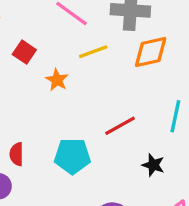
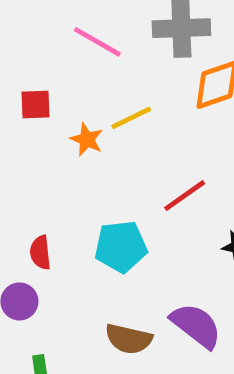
red square: (24, 52) -> (36, 105), turned -30
yellow line: (93, 52) -> (131, 118), moved

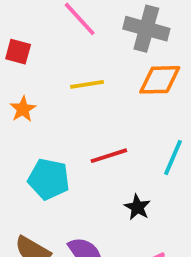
orange star: (87, 139) -> (23, 109), moved

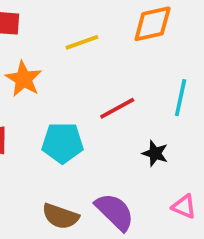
orange star: (23, 109) -> (24, 79), size x1.4

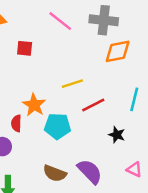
yellow line: (82, 42) -> (72, 84), moved
orange star: (24, 79) -> (34, 105), moved

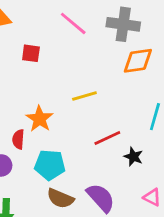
red line: (93, 105) -> (107, 138), moved
cyan pentagon: (57, 126) -> (50, 165), moved

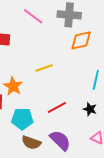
red line: (107, 138) -> (57, 107), moved
black star: (133, 157) -> (90, 109), moved

